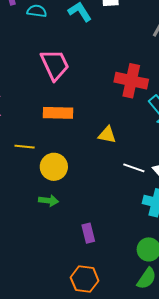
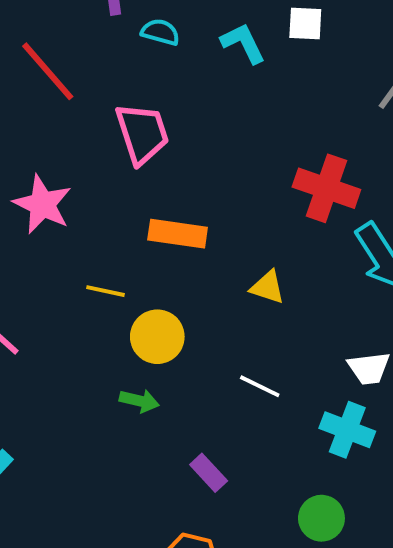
pink trapezoid: (55, 65) -> (142, 134), moved
white line: (134, 168) -> (260, 386), moved
purple rectangle: (88, 233) -> (209, 473), turned -36

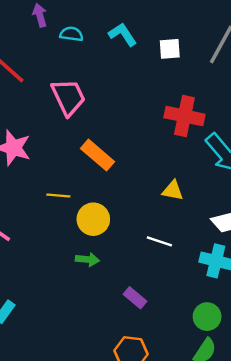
white square: (305, 24) -> (170, 49), moved
orange rectangle: (178, 234) -> (98, 155), turned 40
yellow triangle: (267, 287) -> (173, 191), moved

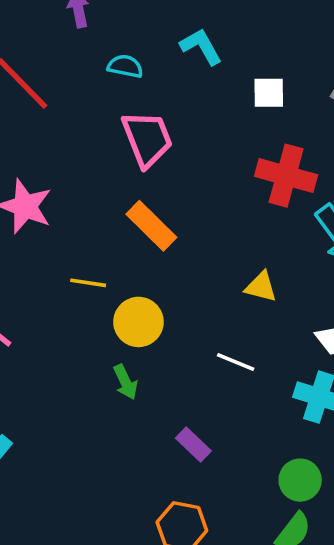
cyan semicircle: (71, 34) -> (125, 66), moved
white square: (170, 49) -> (269, 93), moved
pink trapezoid: (68, 97) -> (147, 139), moved
green arrow: (87, 259) -> (125, 382), turned 55

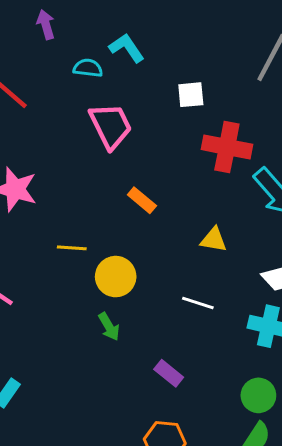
cyan L-shape: (201, 47) -> (127, 48), moved
white square: (269, 93) -> (191, 95), moved
orange rectangle: (151, 226) -> (142, 200), moved, size x0.7

